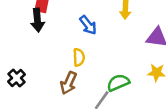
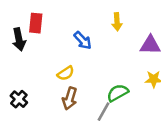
black arrow: (37, 20) -> (19, 39), moved
yellow semicircle: (79, 57) -> (66, 73), moved, turned 66

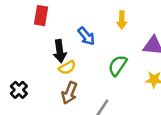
black arrow: (19, 39) -> (60, 51), moved
green semicircle: (118, 93) -> (118, 65), moved, turned -30

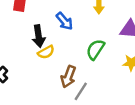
brown arrow: (69, 93) -> (68, 77), moved

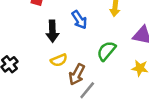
yellow semicircle: (46, 52) -> (59, 60), moved

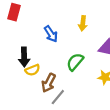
black arrow: (52, 31) -> (24, 57), moved

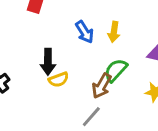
yellow arrow: (83, 23) -> (114, 32), moved
brown arrow: (49, 83) -> (102, 86), moved

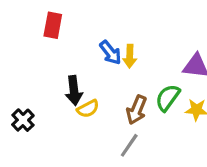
yellow arrow: (114, 32) -> (130, 56), moved
green semicircle: (116, 70) -> (168, 98), moved

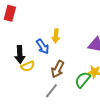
blue arrow: (110, 53) -> (43, 47), moved
green semicircle: (168, 98) -> (83, 80), moved

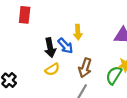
black arrow: (20, 54) -> (50, 48), moved

